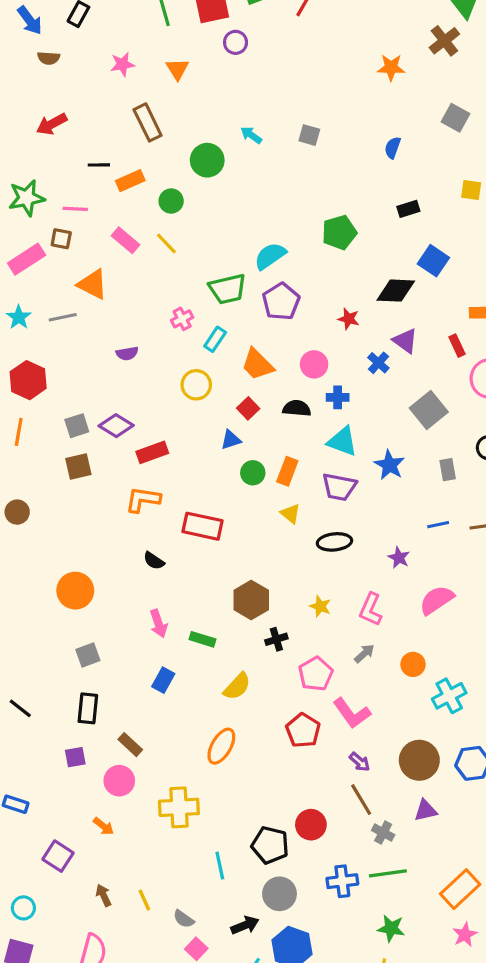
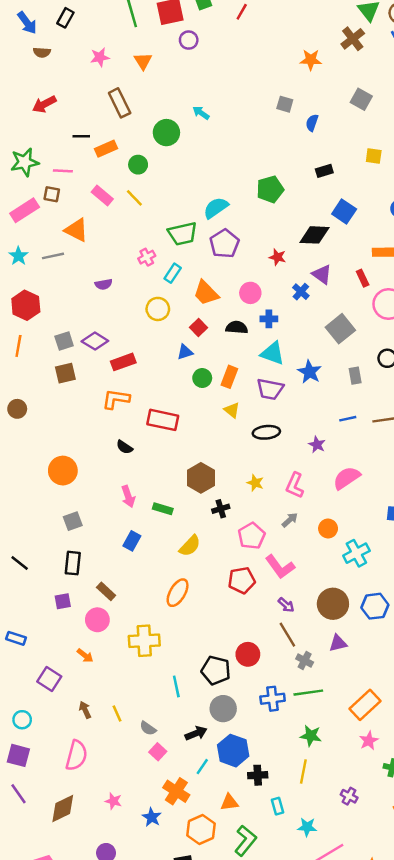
gray square: (309, 135) -> (285, 104), moved
red pentagon: (303, 730) -> (242, 580), turned 30

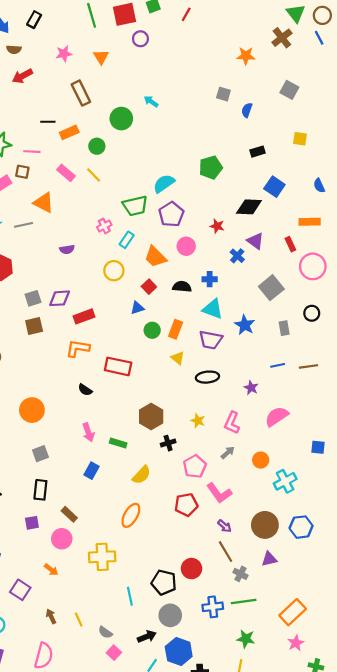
red arrow: (44, 104) -> (22, 76), moved
pink circle: (250, 293) -> (186, 246), moved
purple diamond: (95, 341) -> (60, 298), turned -35

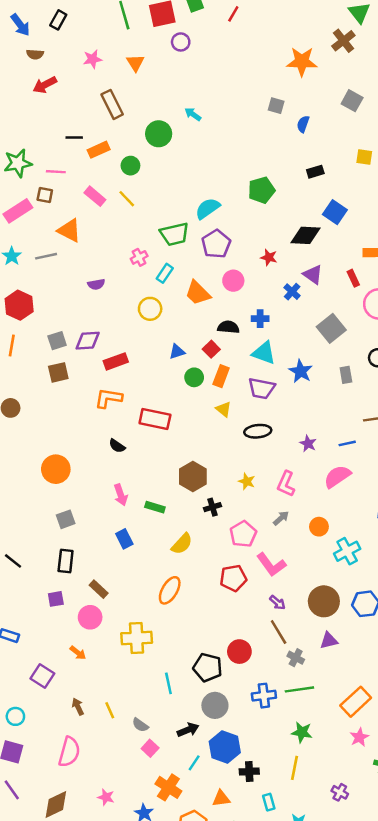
orange star: (246, 56) -> (302, 62), size x1.4
red square: (149, 287) -> (211, 349), moved
blue line: (278, 365) -> (347, 443), moved
blue rectangle: (92, 471) -> (124, 539), turned -56

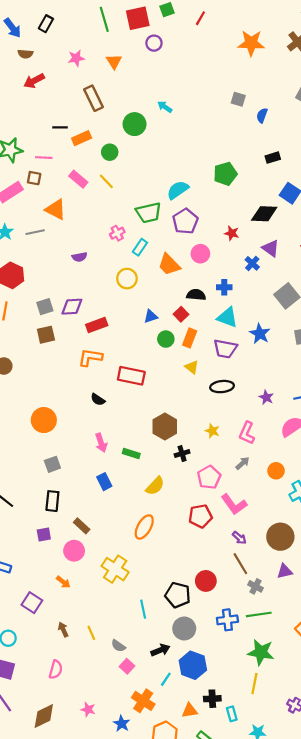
orange star: (302, 62) -> (251, 43), moved
yellow cross: (137, 638) -> (115, 569), turned 36
green star: (302, 732) -> (261, 652), size x1.4
pink semicircle: (69, 752) -> (56, 670), size x0.7
black cross: (249, 771) -> (212, 699), moved

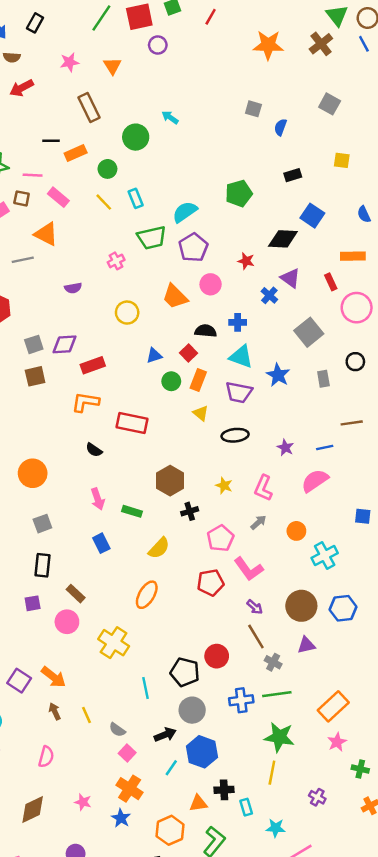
green line: (104, 19) -> (101, 18), turned 50
pink rectangle: (78, 179) -> (58, 197), moved
cyan rectangle: (140, 247) -> (136, 198), moved, turned -56
orange arrow: (63, 582) -> (53, 677), moved, size x1.5
orange cross: (143, 701) -> (130, 789), moved

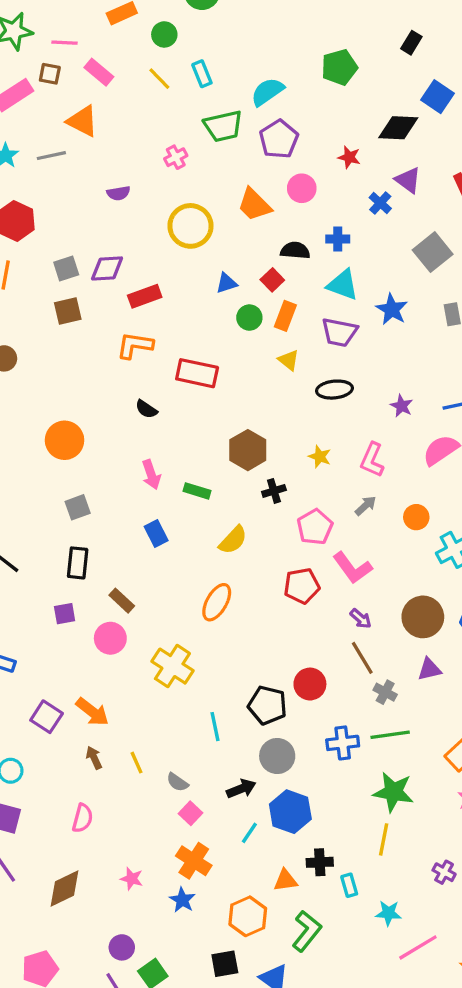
black rectangle: (293, 175) -> (411, 43), turned -42
yellow circle: (127, 313) -> (190, 226), size x1.4

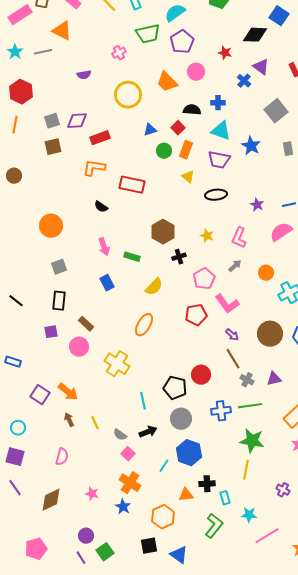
purple triangle: (429, 669) -> (274, 379), moved
black arrow: (241, 789) -> (148, 432), moved
green L-shape: (307, 931) -> (214, 526), moved

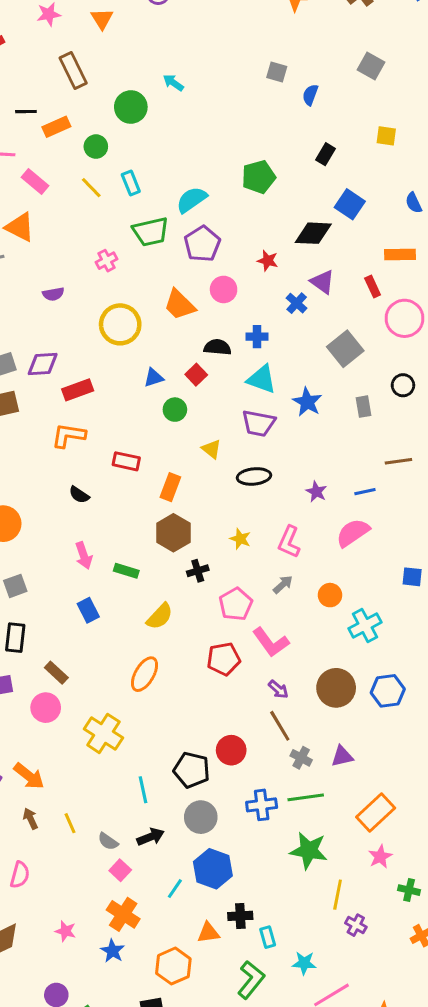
orange rectangle: (186, 150) -> (170, 487), moved
red rectangle: (132, 185) -> (126, 461), size x0.7
yellow line: (246, 470) -> (338, 895), moved

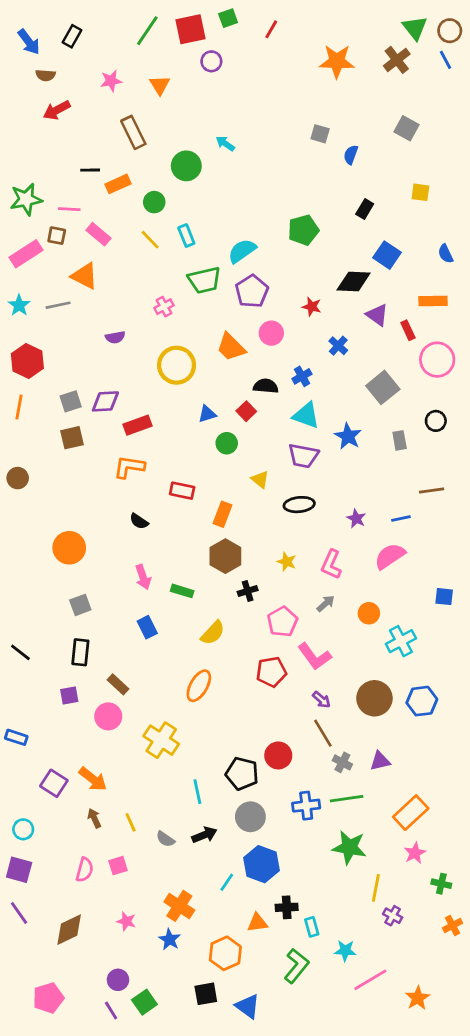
purple triangle: (322, 282) -> (377, 315), moved
blue cross: (257, 337) -> (302, 376), turned -30
pink square: (120, 870) -> (118, 866), moved, turned 30

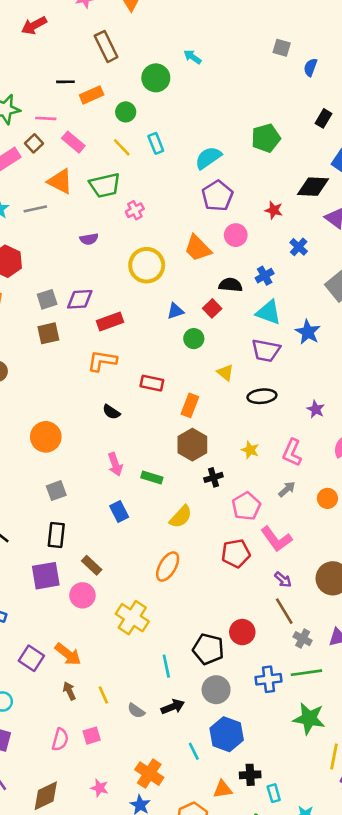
brown square: (57, 236) -> (34, 143), turned 36
green trapezoid: (204, 280) -> (105, 185), moved
purple square: (69, 696) -> (46, 576), size x1.6
cyan line: (227, 882) -> (194, 751), turned -60

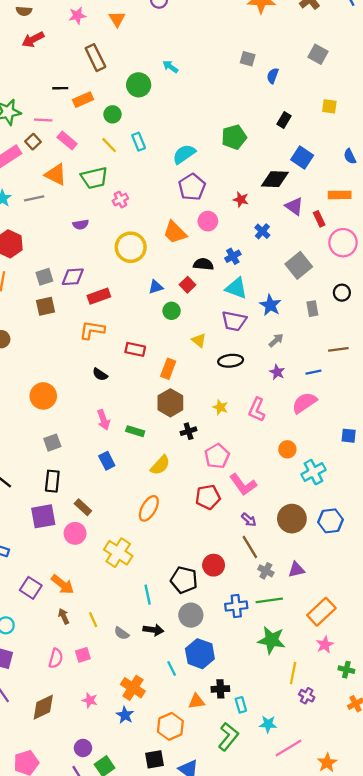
gray arrow: (287, 489) -> (276, 340), moved
black arrow: (173, 707) -> (153, 630), turned 30

